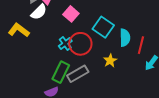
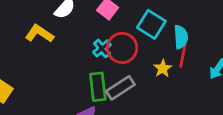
red line: (141, 45) -> (183, 56), moved
green rectangle: (61, 72) -> (98, 87), turned -30

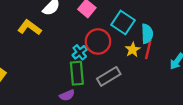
cyan cross: (102, 48) -> (80, 52), moved
yellow star: (163, 68) -> (133, 50), moved
gray rectangle: (120, 88) -> (109, 76), moved

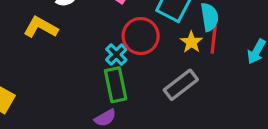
gray rectangle: (109, 76) -> (181, 85), moved

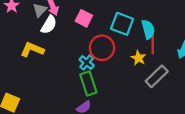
yellow star: (191, 42) -> (138, 58), moved
gray rectangle: (181, 85) -> (157, 76), moved

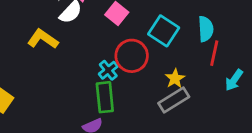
cyan semicircle: (148, 29) -> (206, 29), moved
red line: (153, 44) -> (214, 53), moved
gray rectangle: (157, 76) -> (174, 100), moved

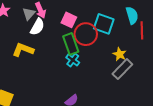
red circle: (132, 56) -> (86, 34), moved
green rectangle: (105, 97) -> (71, 44), moved

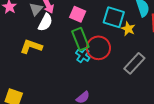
red circle: (86, 34) -> (98, 48), moved
yellow star: (120, 54) -> (128, 29), moved

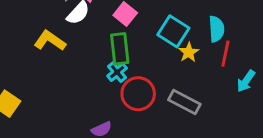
red circle: (98, 48) -> (138, 94), moved
gray rectangle: (134, 63) -> (184, 102), turned 60

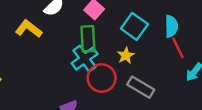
yellow star: (189, 52) -> (126, 55), moved
red line: (225, 54) -> (178, 48), turned -40
cyan cross: (117, 72) -> (85, 59), size x1.5

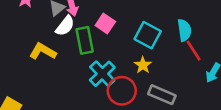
green rectangle: (88, 39) -> (85, 40), moved

